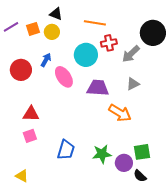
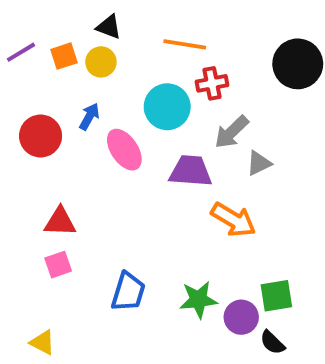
gray arrow: (131, 54) -> (231, 132), moved

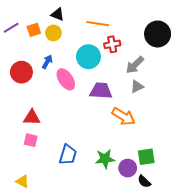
gray arrow: (231, 132) -> (135, 65), moved
pink square: (58, 265) -> (31, 140), turned 32

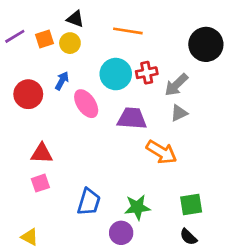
red cross: (112, 44) -> (147, 73), moved
pink square: (31, 140) -> (40, 183), turned -32
purple circle: (128, 168) -> (121, 233), moved

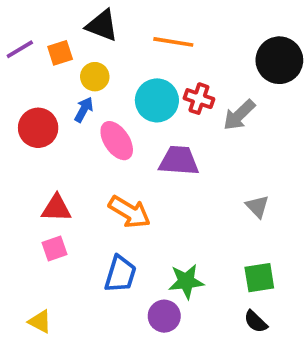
black triangle: (75, 19) -> (102, 25), size x1.4
yellow circle: (70, 43) -> (95, 77), moved
red cross: (147, 73) -> (199, 99), turned 30
gray triangle: (179, 113) -> (257, 206), moved, turned -48
orange arrow: (162, 152) -> (129, 212), moved

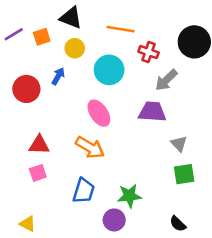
yellow circle: (95, 77) -> (75, 48), moved
red cross: (199, 99) -> (148, 52), moved
pink ellipse: (117, 141) -> (99, 113), moved
purple trapezoid: (179, 161) -> (152, 112), moved
green square: (259, 278) -> (184, 174), moved

